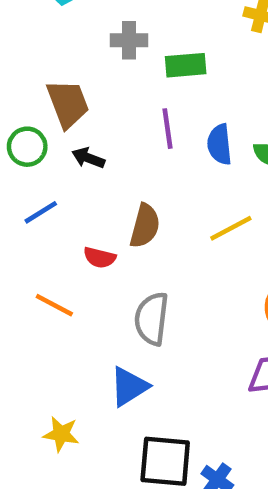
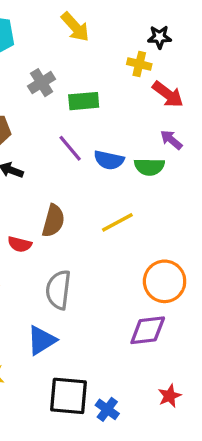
gray cross: (129, 40) -> (42, 83), turned -32
purple line: (167, 129) -> (70, 148), turned -32
blue semicircle: (220, 144) -> (109, 160), turned -72

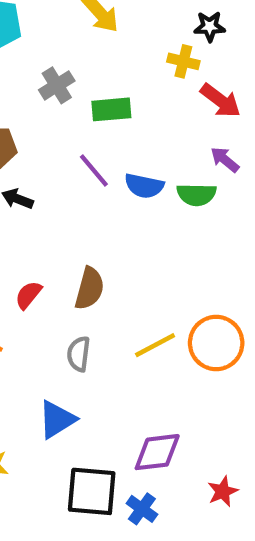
brown semicircle: (53, 221) -> (90, 288), moved
yellow line: (117, 222) -> (155, 345), moved
red semicircle: (20, 244) -> (28, 295), turned 115
gray semicircle: (58, 290) -> (79, 354), size x0.7
purple diamond: (148, 330) -> (157, 452), moved

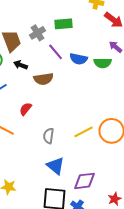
gray cross: (57, 85) -> (38, 33), moved
brown semicircle: (90, 288) -> (44, 79), moved, turned 66
blue triangle: (57, 419) -> (56, 166), moved, turned -48

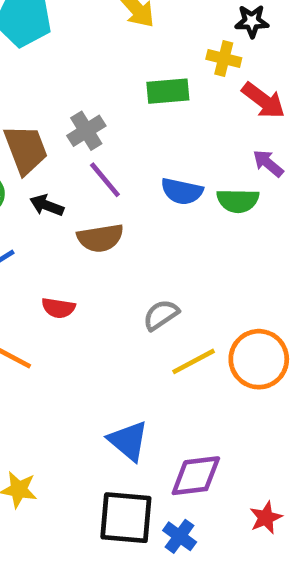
green rectangle: (64, 24) -> (168, 91), moved
purple line: (56, 52) -> (105, 180), moved
red semicircle: (26, 109) -> (58, 308), turned -120
gray semicircle: (49, 136) -> (161, 315), moved, turned 49

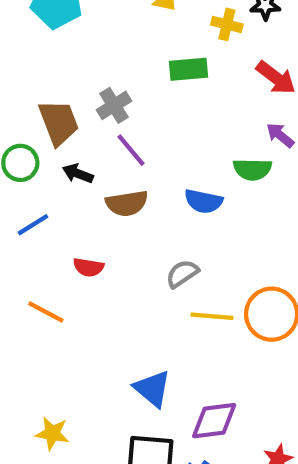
yellow cross: (224, 59) -> (227, 24), moved
blue semicircle: (182, 191) -> (203, 201), moved
yellow line: (194, 361) -> (212, 316), turned 33

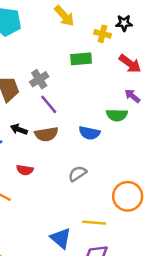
black arrow: (78, 174) -> (19, 129), moved
yellow line: (212, 316) -> (94, 223), moved

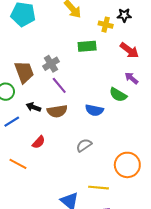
green semicircle: (117, 115) -> (118, 95), turned 30
red semicircle: (25, 170) -> (39, 142), turned -56

